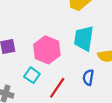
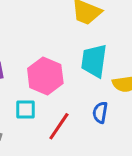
cyan square: (32, 75) -> (25, 109), turned -35

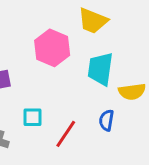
pink hexagon: (45, 76) -> (52, 48), moved

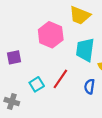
cyan square: (33, 117) -> (37, 84), turned -32
red line: (66, 134) -> (60, 79), moved

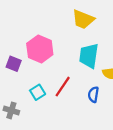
pink hexagon: (51, 35) -> (40, 49), moved
purple square: (14, 57) -> (14, 64), turned 32

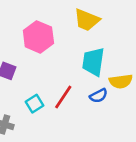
pink hexagon: (40, 49) -> (38, 37), moved
blue semicircle: (93, 95) -> (99, 96), moved, turned -126

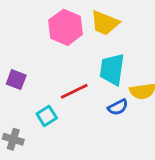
pink hexagon: (38, 37) -> (66, 27), moved
red line: (63, 97) -> (74, 91), moved, turned 30

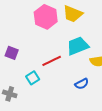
cyan trapezoid: (112, 69) -> (78, 46), turned 60
blue semicircle: (118, 107) -> (82, 84), moved

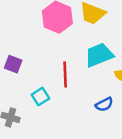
red line: (52, 61) -> (65, 74), turned -66

